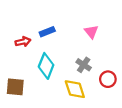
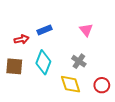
red circle: (108, 79) -> (102, 85), moved
brown square: (15, 87) -> (14, 66), moved

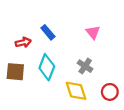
blue rectangle: (44, 30) -> (48, 32), turned 72

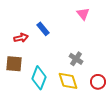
pink triangle: (93, 32) -> (83, 14), moved
cyan diamond: (47, 67) -> (39, 78), moved

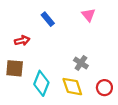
blue rectangle: (43, 29) -> (48, 19), moved

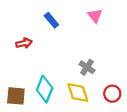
brown square: (15, 68) -> (16, 96), moved

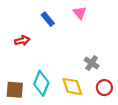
pink triangle: (95, 16) -> (80, 13), moved
gray cross: (87, 67) -> (92, 63), moved

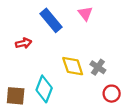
blue rectangle: (48, 19) -> (51, 20), size x1.5
yellow diamond: (72, 86) -> (73, 66), moved

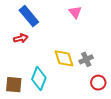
blue rectangle: (51, 20) -> (29, 16), moved
gray cross: (98, 67) -> (86, 59), turned 32

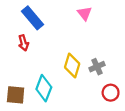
red arrow: (21, 38) -> (23, 43), turned 88
yellow diamond: (64, 58) -> (72, 65), turned 35

